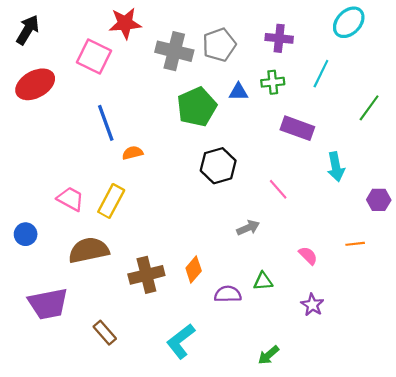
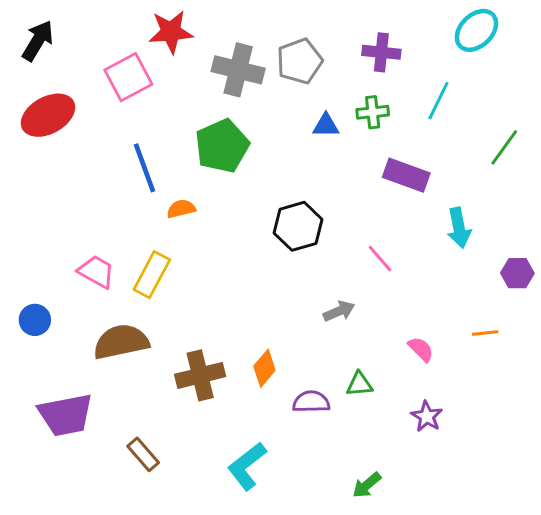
pink square: (94, 57) -> (128, 77), turned 36
green pentagon: (197, 107) -> (222, 146), moved

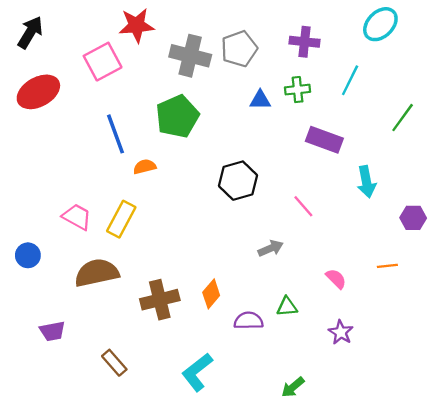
purple trapezoid: (66, 415) -> (52, 331), size x0.6

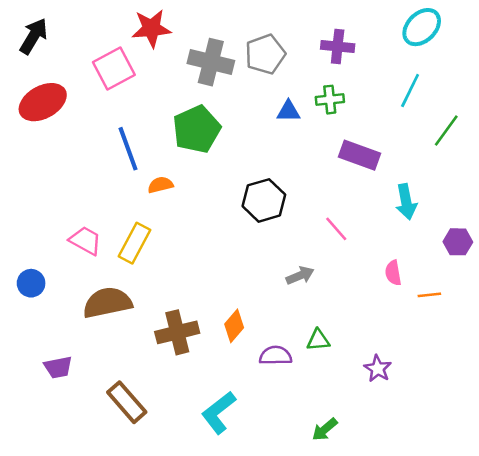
cyan line: (350, 80) -> (410, 90), moved
pink semicircle: (336, 279) -> (393, 273), moved, turned -145
brown rectangle: (114, 363) -> (127, 402), size x1.4

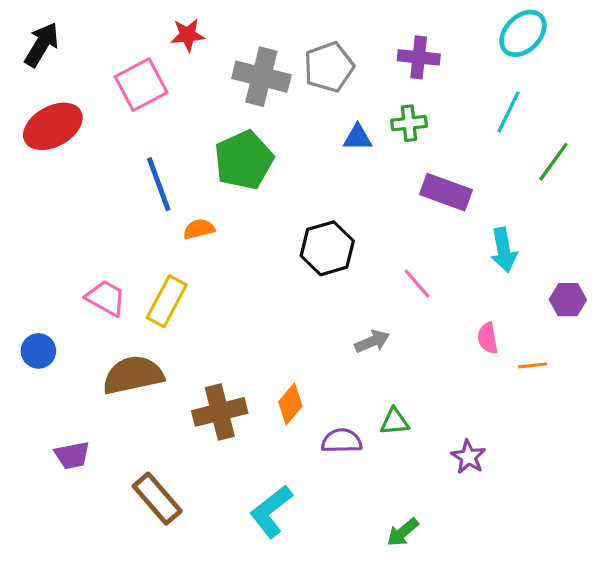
red star: (151, 28) -> (188, 35), size x0.7

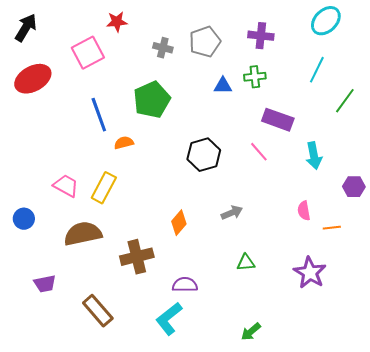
gray cross: (261, 77) -> (163, 48), size x0.6
pink line: (417, 284) -> (259, 152), moved
orange diamond: (290, 404) -> (179, 223), moved
purple semicircle: (342, 441) -> (185, 285), moved
purple star: (468, 457) -> (310, 273), moved, size x1.5

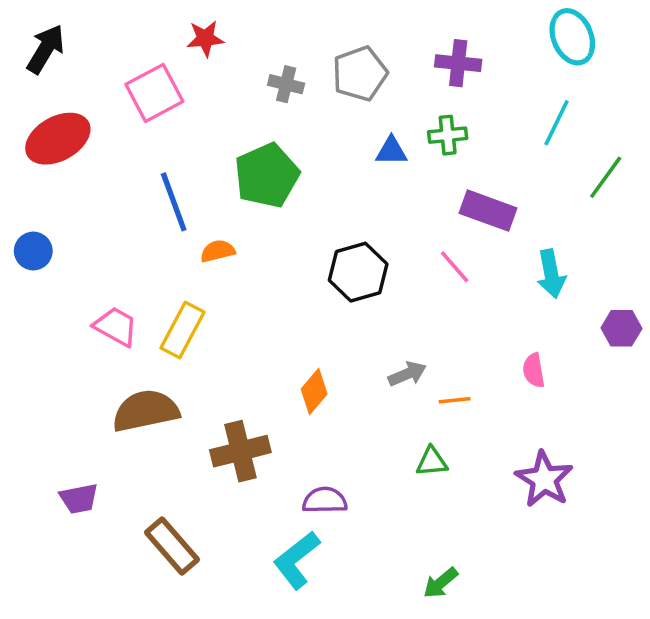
cyan ellipse: (326, 21) -> (572, 37), turned -68
blue circle: (24, 219) -> (33, 251), moved
orange line: (332, 228) -> (455, 400), moved

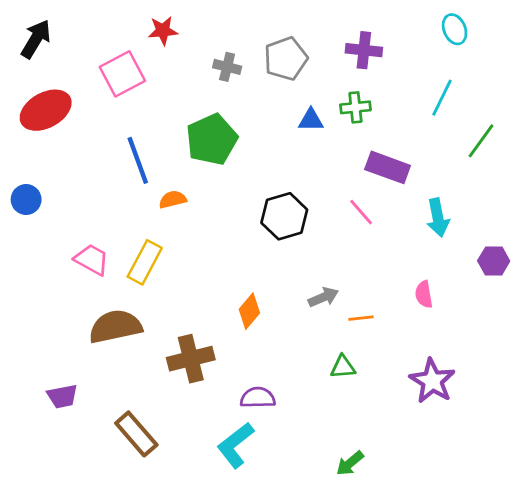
cyan ellipse: (572, 37) -> (455, 29), size x0.7

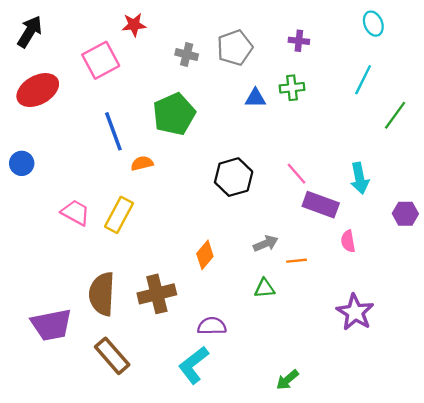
purple cross: (364, 50) -> (299, 41), size x0.7
purple rectangle: (388, 167) -> (321, 205), moved
brown semicircle: (115, 327) -> (102, 294), moved, turned -75
green triangle: (343, 367) -> (265, 288), moved
purple trapezoid: (62, 396) -> (51, 325), size x1.6

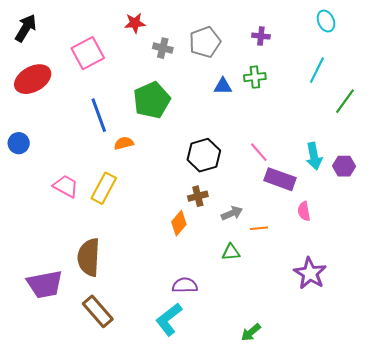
red star: (134, 25) -> (135, 23), moved
purple hexagon: (405, 214) -> (344, 166), moved
brown cross: (157, 294) -> (198, 196), moved, size x0.6

